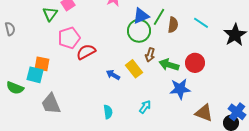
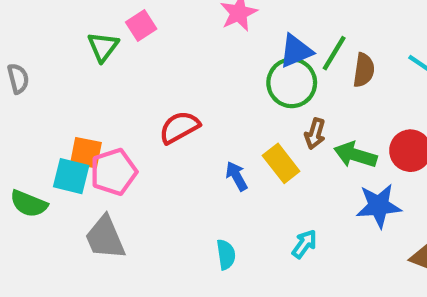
pink pentagon: (69, 38) -> (114, 172), moved
blue arrow: (113, 75) -> (237, 176), turned 32

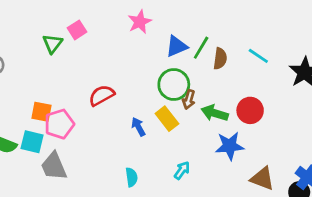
green circle: (292, 83) -> (174, 85), moved
cyan square: (71, 176) -> (32, 142), moved

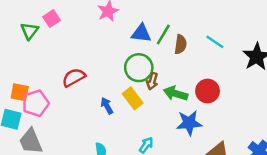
blue triangle: (176, 46) -> (141, 33), turned 30

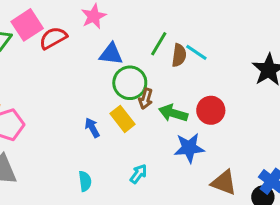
pink square: (52, 19) -> (27, 25), size x1.5
blue triangle: (141, 33) -> (111, 54), moved
cyan line: (215, 42) -> (196, 52), moved
red semicircle: (74, 78) -> (53, 38), moved

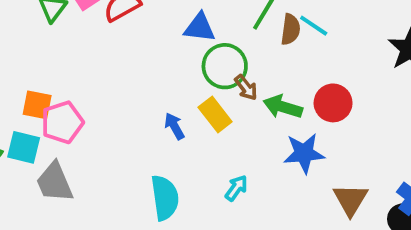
brown arrow: (146, 99) -> (246, 87), turned -54
cyan semicircle: (85, 181) -> (165, 198), size x1.6
brown triangle: (224, 183) -> (350, 200), turned 40

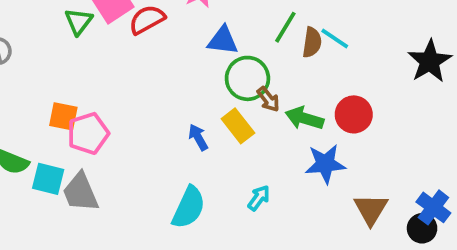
cyan square: (24, 147) -> (48, 179), moved
cyan semicircle: (165, 198) -> (189, 207), turned 33

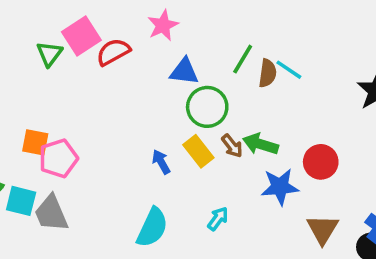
brown arrow: (268, 99) -> (232, 146), moved
red circle: (354, 114) -> (321, 162), moved

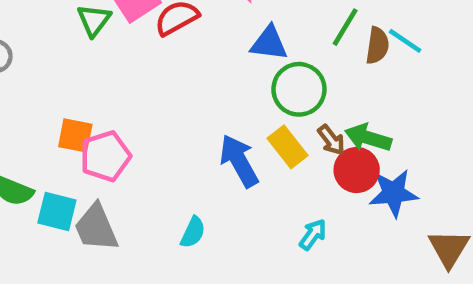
blue arrow: (161, 162) -> (239, 161), size x1.6
red circle: (321, 162) -> (357, 170), moved
cyan semicircle: (152, 227) -> (193, 232), moved, size x0.6

